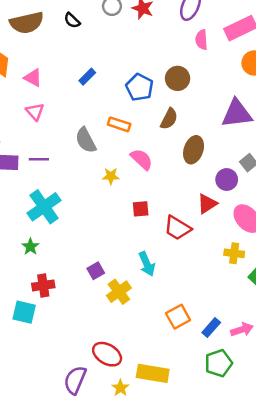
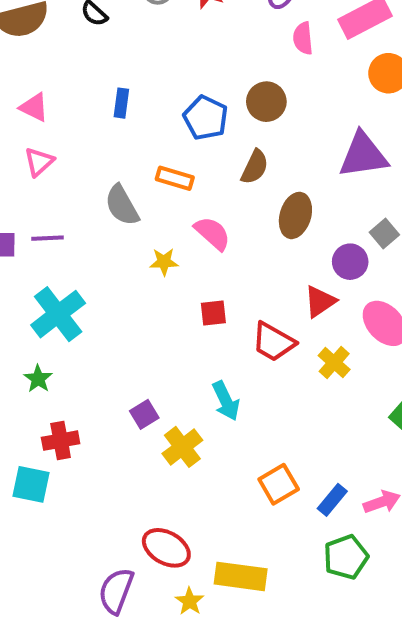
blue rectangle: (87, 77) -> (121, 103), turned -36
pink triangle: (35, 112) -> (39, 162), turned 30
yellow cross: (234, 253) -> (334, 363), moved, turned 36

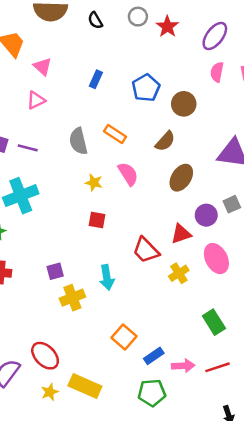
blue pentagon: (206, 118) -> (146, 88), moved
red square: (213, 313) -> (97, 220), moved
orange square: (279, 484) -> (124, 337), turned -35

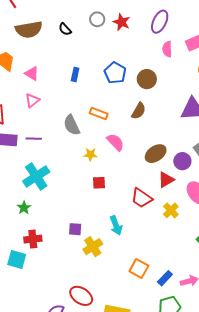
brown ellipse: (181, 178) -> (156, 154), moved, turned 35
purple square: (55, 271) -> (75, 229), turned 32

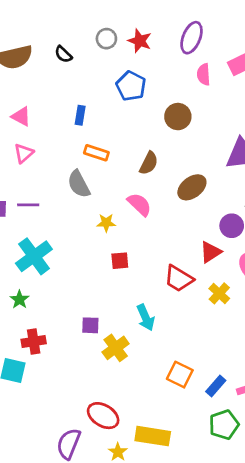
blue pentagon: (115, 73) -> (131, 86), moved
brown semicircle: (139, 111) -> (149, 163), moved
orange rectangle: (99, 114) -> (96, 153), moved
brown ellipse: (156, 154) -> (192, 187), moved

